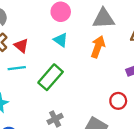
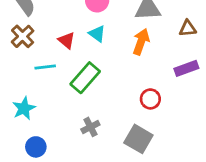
red triangle: (21, 46) -> (66, 40), moved
red circle: (118, 101) -> (150, 99), moved

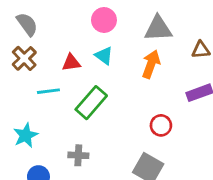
red triangle: (66, 40) -> (71, 63), turned -48
gray cross: (90, 127) -> (78, 155), moved, turned 30

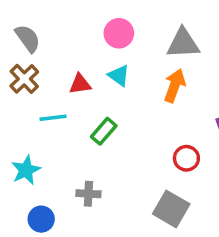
green rectangle: (91, 103) -> (104, 131), size x0.7

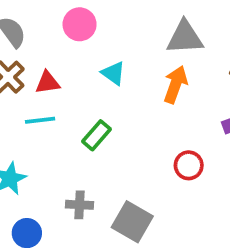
pink circle: (119, 33) -> (80, 24), moved
red triangle: (80, 84) -> (48, 83), moved
gray square: (171, 209) -> (132, 222), moved

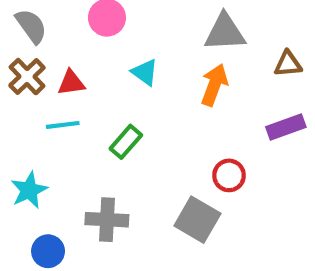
gray cross: (80, 205) -> (107, 220), size x1.4
gray square: (132, 222) -> (197, 220), moved

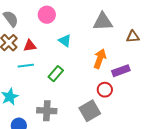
orange arrow: (214, 85) -> (100, 59), moved
purple rectangle: (286, 127) -> (121, 71), moved
gray square: (197, 220) -> (90, 111), turned 30

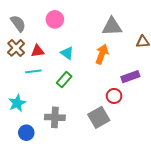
cyan triangle: (65, 41) -> (67, 53), moved
orange arrow: (100, 59) -> (102, 54), moved

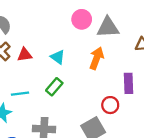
pink circle: (55, 19) -> (82, 19), moved
cyan line: (33, 71) -> (20, 94), moved
purple rectangle: (130, 77) -> (129, 83), turned -72

